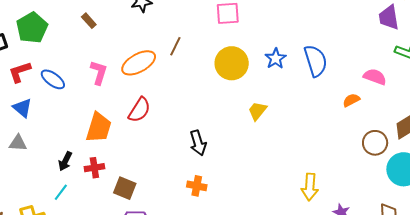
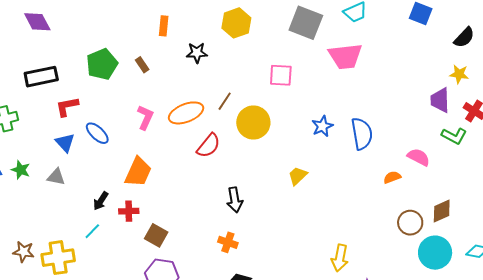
green pentagon: (32, 28) -> (102, 64), moved
yellow circle: (232, 63) -> (253, 122), moved
blue ellipse: (53, 79) -> (97, 133), moved
red semicircle: (139, 110) -> (209, 146), moved

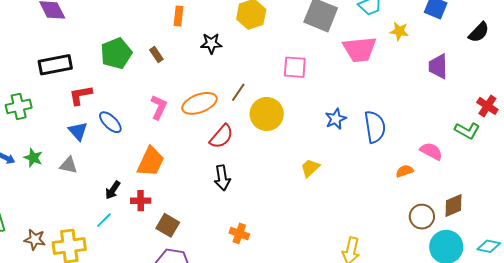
yellow star: (459, 74) -> (399, 31), moved
purple trapezoid: (440, 100) -> (438, 66), moved
black arrow: (235, 200) -> (222, 178), moved

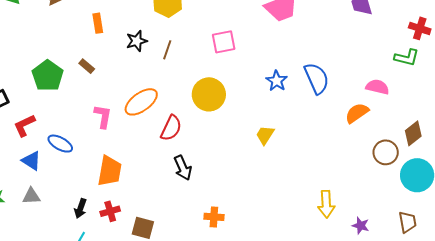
brown line: (238, 92) -> (167, 50), moved
orange semicircle: (405, 171) -> (357, 113), size x1.4

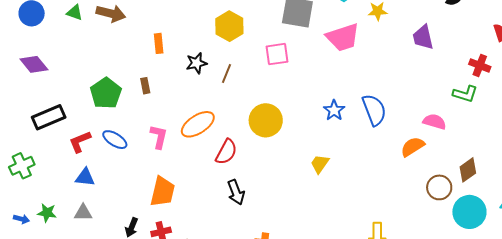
pink square: (224, 42) -> (277, 54), moved
brown rectangle: (87, 66) -> (145, 86), turned 35
blue ellipse: (60, 144) -> (115, 140), moved
blue triangle: (31, 161) -> (85, 177), turned -30

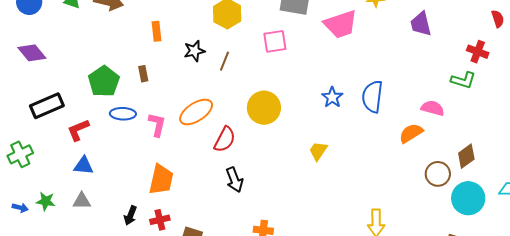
blue semicircle: (374, 110) -> (372, 97), turned -152
blue ellipse: (115, 140) -> (123, 114), moved, turned -30

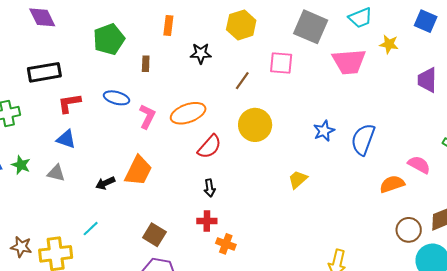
brown line: (224, 61) -> (242, 81), moved
green pentagon: (104, 81) -> (109, 39), moved
black arrow: (234, 180) -> (210, 188), size x0.7
black arrow: (130, 215) -> (105, 183), moved, turned 30
red cross: (160, 220) -> (207, 221), moved

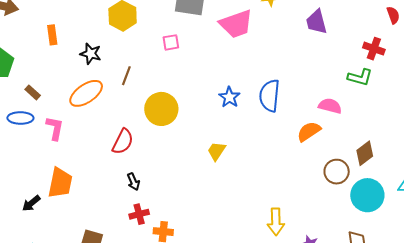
black star: (201, 53) -> (91, 54), turned 30
pink square: (281, 63) -> (171, 42), size x0.7
brown rectangle: (146, 64) -> (33, 92), moved, turned -35
brown line: (242, 81) -> (126, 76), moved
orange ellipse: (188, 113) -> (86, 93), moved

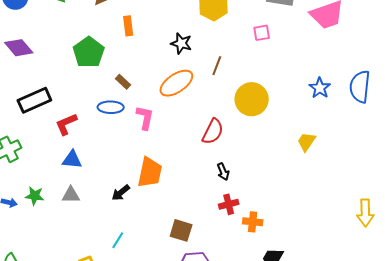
orange rectangle: (52, 35) -> (128, 26), moved

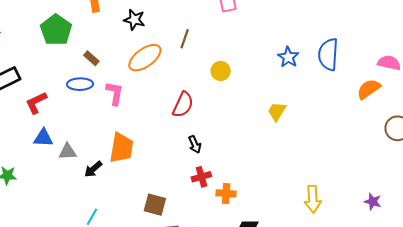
black star: (181, 43) -> (134, 20), moved
yellow circle: (252, 99) -> (221, 71), size x0.6
gray triangle: (71, 195) -> (67, 152), moved
yellow arrow: (365, 213) -> (313, 199), moved

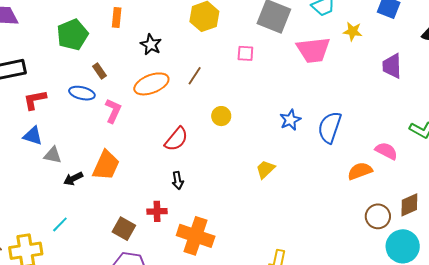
red cross: (201, 177) -> (157, 211), moved
orange cross: (226, 193) -> (196, 236), size x1.8

